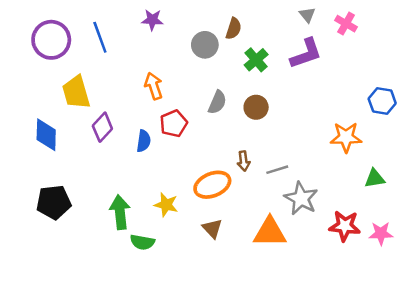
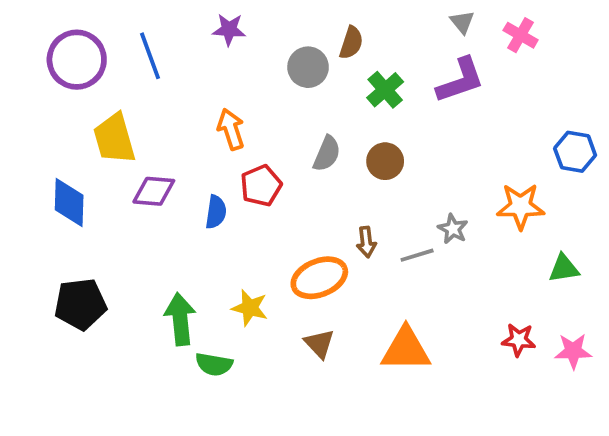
purple diamond: (102, 127) -> (154, 191), turned 52
gray star: (301, 198) -> (453, 229), moved, size x0.6
red star: (345, 226) -> (519, 340), size x0.7

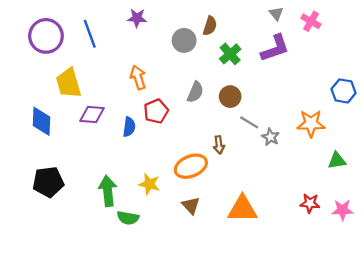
gray line: (417, 255) -> (249, 122), moved, turned 48

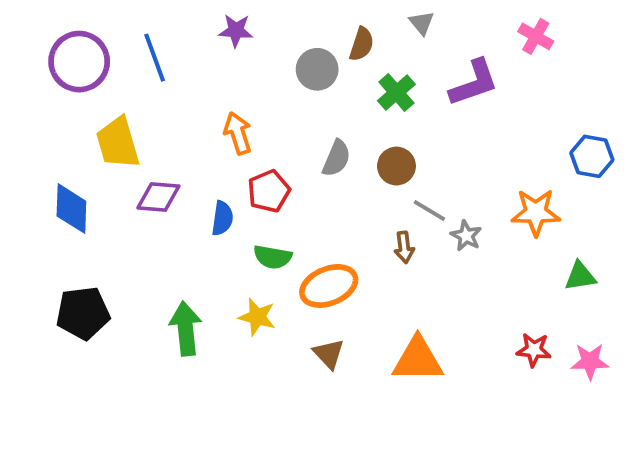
gray triangle: (276, 13) -> (422, 23), moved
brown arrow: (219, 145) -> (404, 247), moved
green semicircle: (128, 218) -> (273, 257), moved

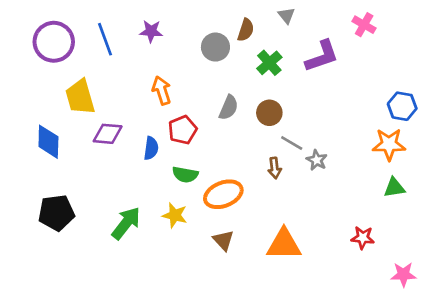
purple star: (236, 31) -> (151, 31), moved
orange star: (536, 212) -> (389, 144), moved
green arrow: (186, 329) -> (126, 223), turned 44
pink star: (590, 361) -> (403, 274), moved

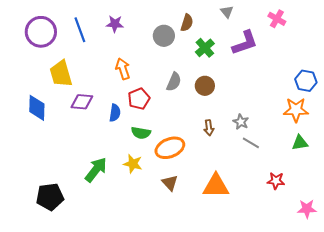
gray triangle: (286, 15) -> (227, 12), moved
gray line: (292, 143) -> (251, 143), moved
black pentagon: (56, 213) -> (50, 197), moved

